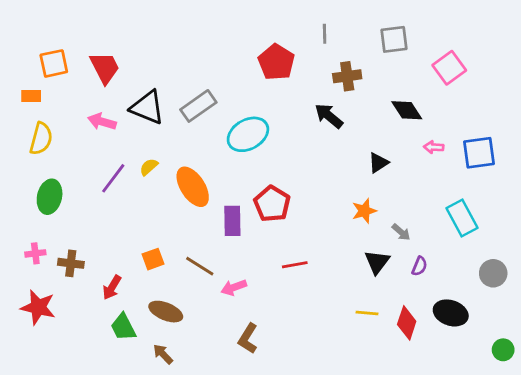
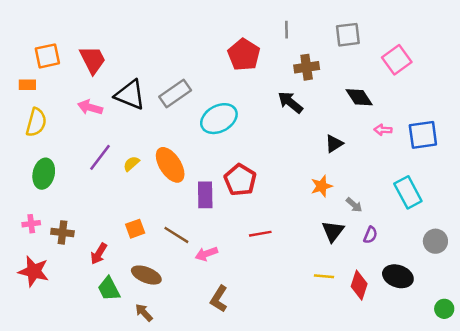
yellow semicircle: (149, 167) -> (131, 164), moved

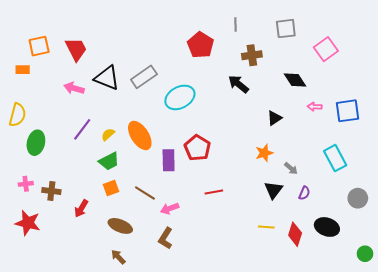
yellow semicircle: (36, 122) -> (17, 115), moved
green trapezoid: (109, 289) -> (109, 161), moved, turned -90
brown L-shape: (219, 299) -> (166, 238), moved

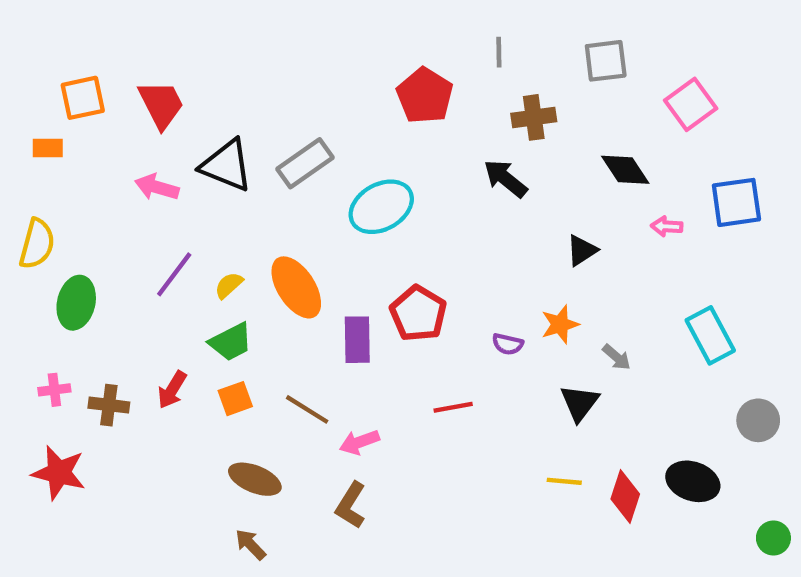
blue square: (348, 111) -> (736, 202), moved
purple semicircle: (304, 193) -> (508, 344), moved, turned 80
red arrow: (81, 208) -> (172, 390), moved

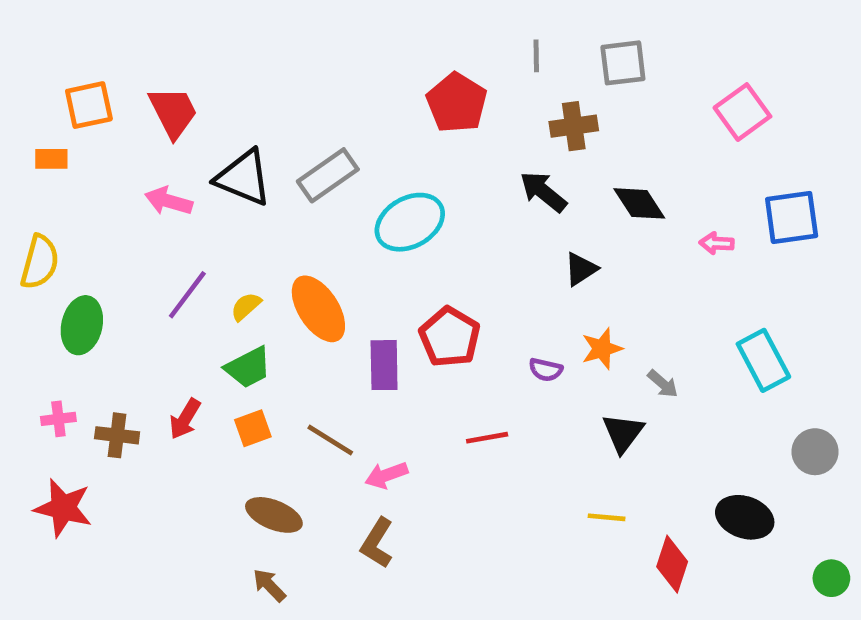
gray square: (606, 61) -> (623, 63), moved
black diamond: (625, 170) -> (639, 203), moved
black triangle: (582, 250) -> (581, 269), moved
red diamond: (625, 497) -> (672, 564), moved

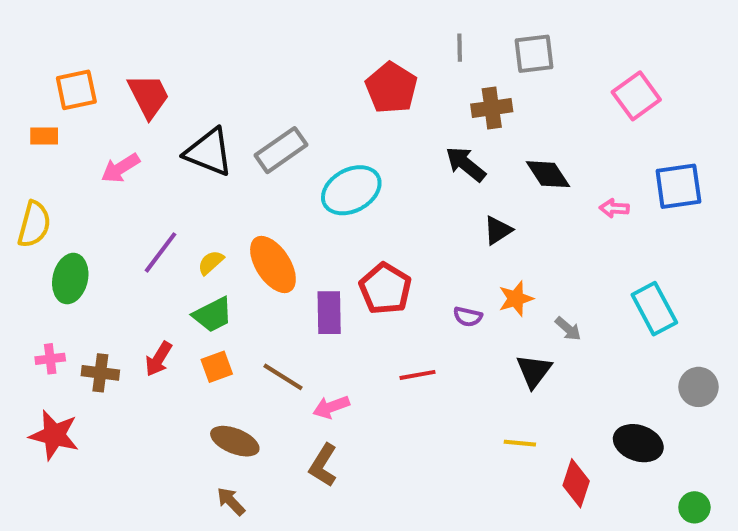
pink arrow: (169, 201) -> (120, 168), moved, turned -48
green circle: (831, 578) -> (694, 507), moved

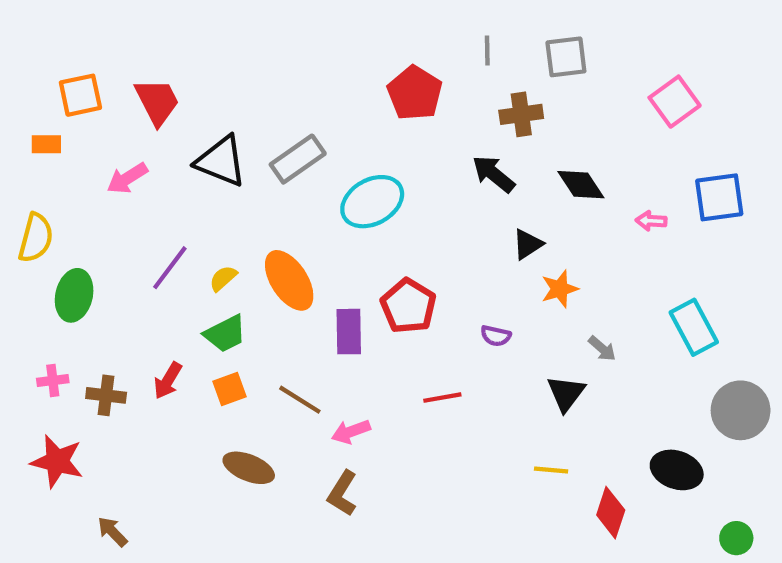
orange star: (516, 299) -> (560, 289), moved
gray circle: (699, 387) -> (741, 410), size x1.4
brown arrow: (231, 501) -> (112, 532), moved

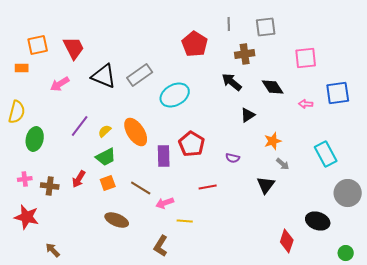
pink square: (675, 102) -> (306, 58), moved, turned 30
orange star: (560, 289) -> (273, 141), moved
yellow line: (551, 470) -> (185, 221), moved
brown L-shape: (342, 493) -> (161, 246), moved

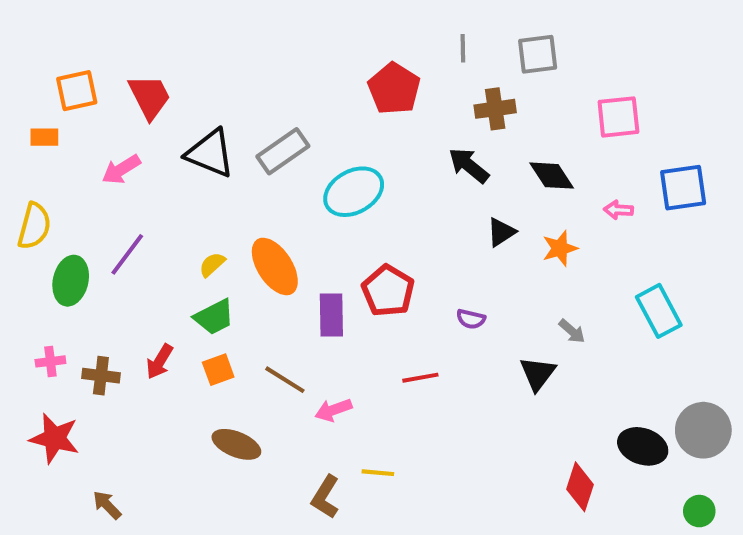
purple line: (80, 126) -> (127, 254), moved
orange star: (273, 141) -> (560, 248), moved
gray circle: (348, 193) -> (703, 430), moved
yellow line: (185, 221) -> (378, 473), moved

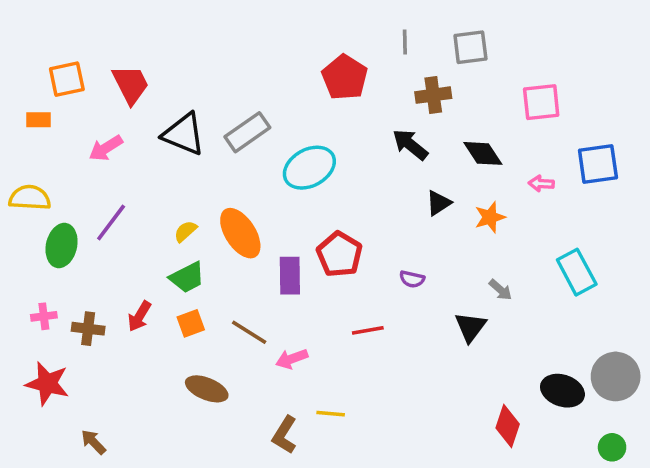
yellow semicircle: (34, 226) -> (30, 198), turned -102

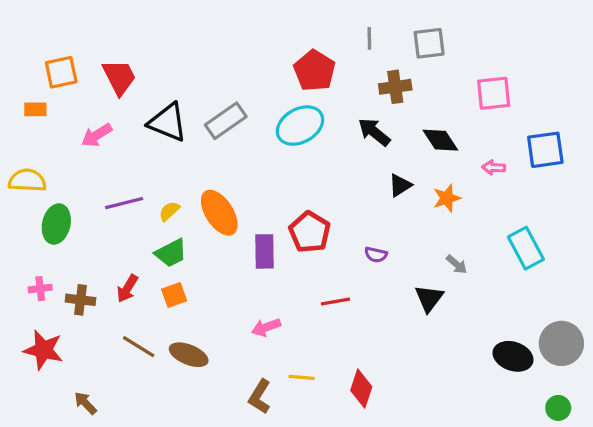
cyan ellipse: (309, 168) -> (300, 126), moved
purple line: (111, 222) -> (124, 203), moved, turned 39
brown line: (249, 332) -> (139, 347), moved
red diamond: (508, 426) -> (361, 389), moved

